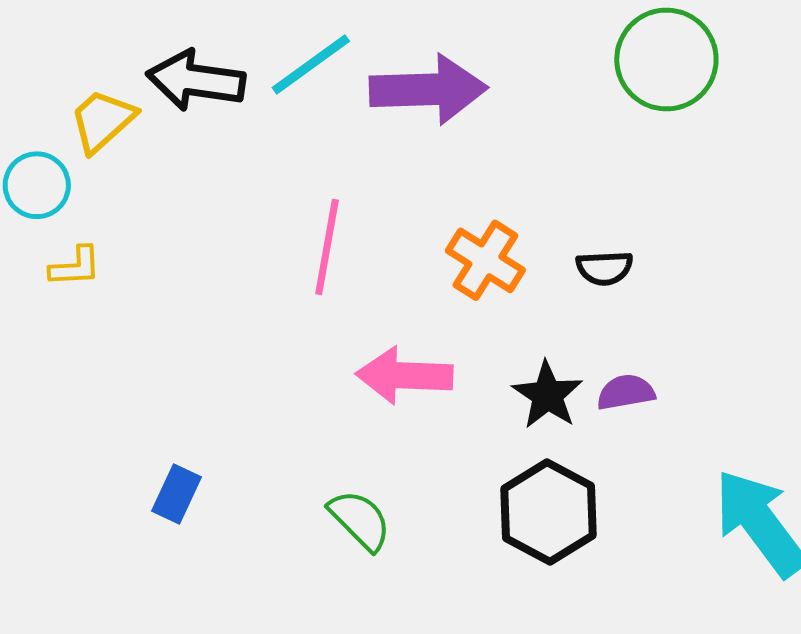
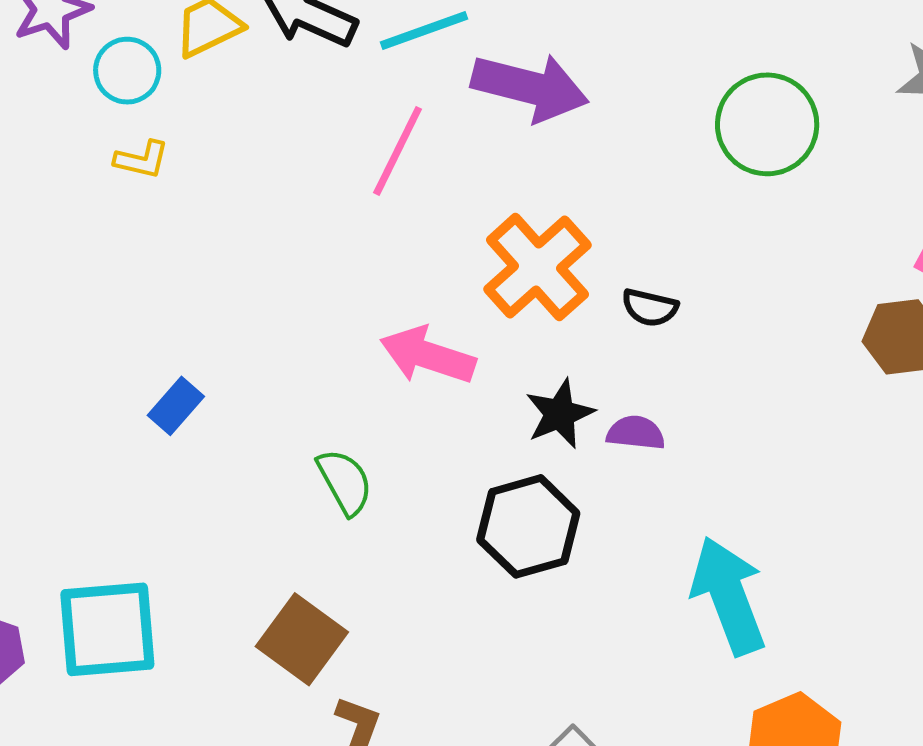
pink line: (327, 247) -> (398, 151), moved
orange cross: (485, 260) -> (537, 267), size x1.4

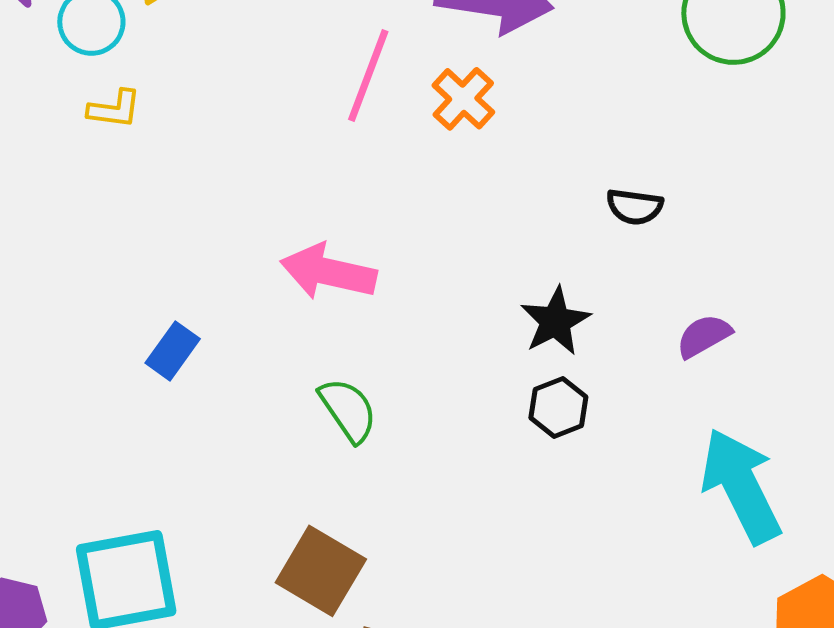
orange cross: (537, 267) -> (463, 99), moved, size x0.6
pink arrow: (428, 355) -> (328, 272), moved
purple semicircle: (636, 433) -> (704, 336), moved, turned -30
black hexagon: (528, 526) -> (558, 407), moved, size x0.6

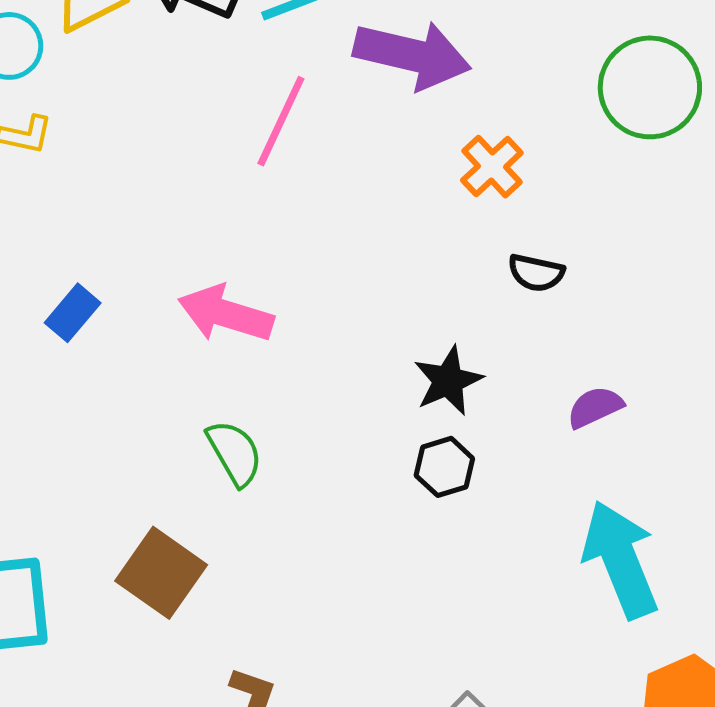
orange cross: (463, 99) -> (492, 167), moved
blue rectangle: (173, 351) -> (73, 313), moved
brown square: (321, 571) -> (161, 573), moved

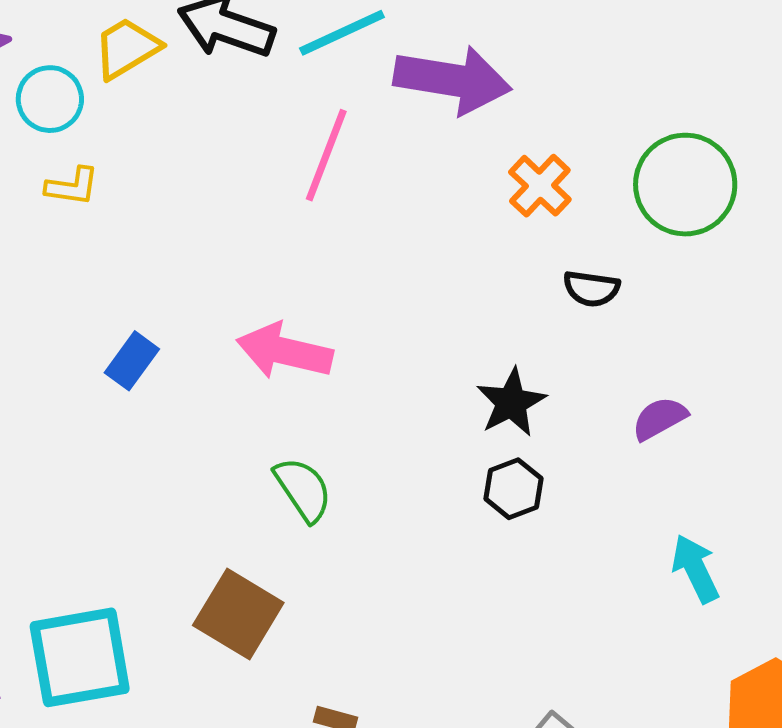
green circle: (650, 87) -> (685, 185), moved
cyan arrow: (620, 559) -> (695, 569), size x0.6

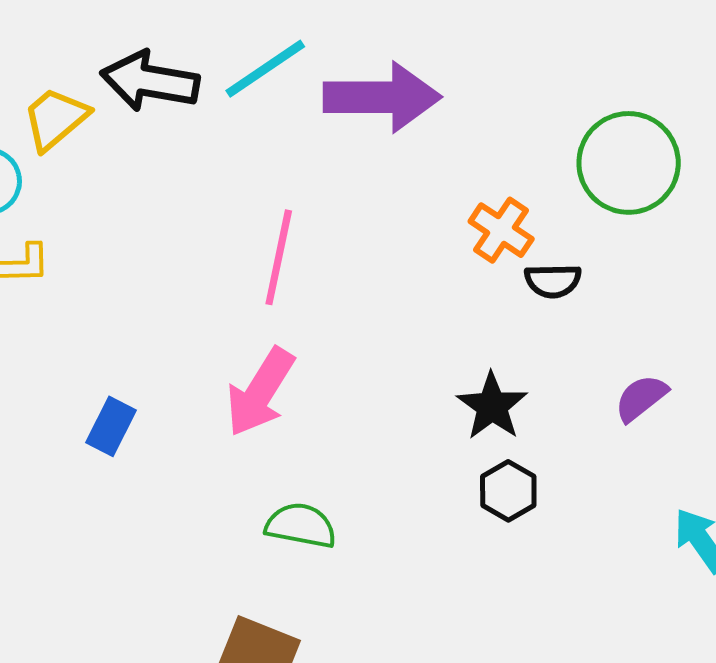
pink line: (326, 155) -> (279, 257), moved
orange cross: (540, 186) -> (501, 230), moved
pink arrow: (285, 351) -> (260, 392), turned -62
green semicircle: (303, 489) -> (301, 525), turned -36

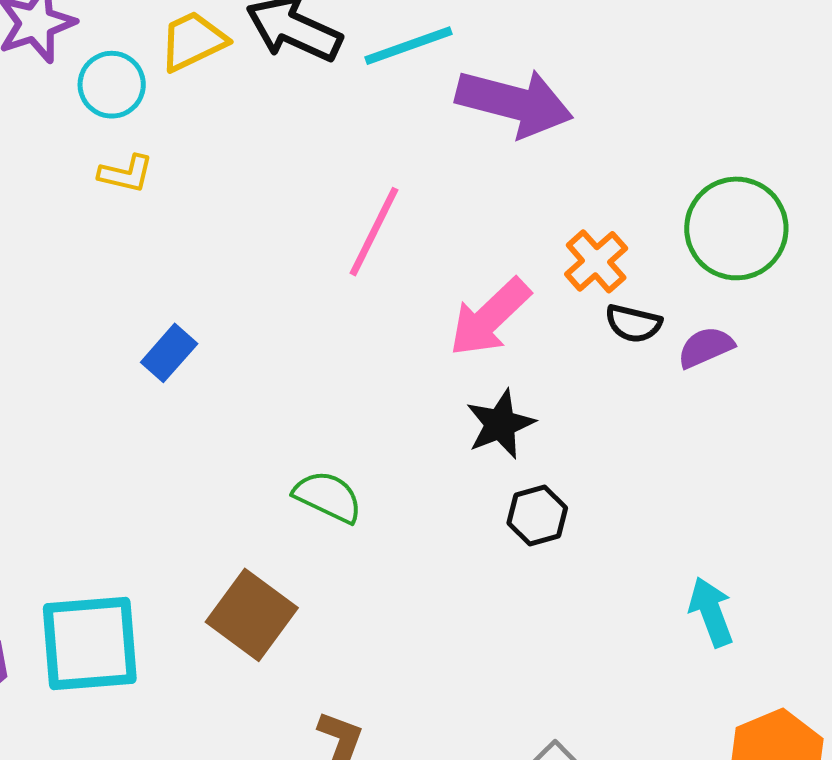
pink arrow: (260, 392) -> (490, 317), moved
purple semicircle: (641, 398) -> (706, 347), moved
black star: (492, 406) -> (500, 424), moved

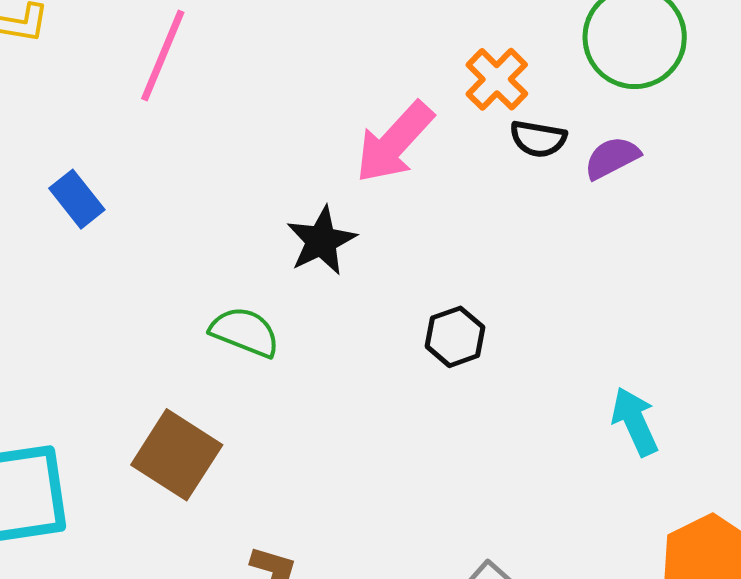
pink line: (374, 232) -> (163, 55), moved
blue rectangle: (169, 353) -> (77, 199), turned -76
black star: (500, 424) -> (321, 241), moved

